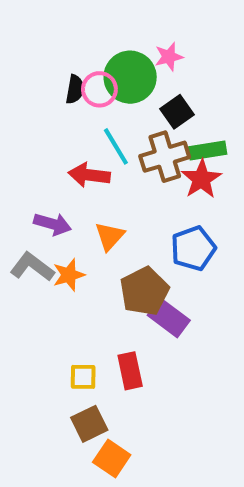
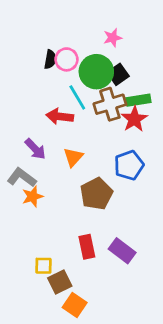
green circle: (130, 77) -> (96, 72), moved
purple arrow: (53, 224) -> (35, 149), turned 30
orange star: (69, 275) -> (33, 196), moved
purple rectangle: (169, 318) -> (122, 251), moved
yellow square: (83, 377) -> (43, 266), moved

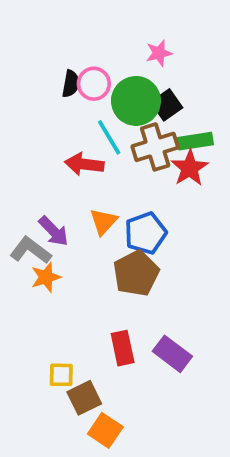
purple arrow: (35, 149) -> (54, 231), moved
blue pentagon: (129, 165) -> (146, 233), moved

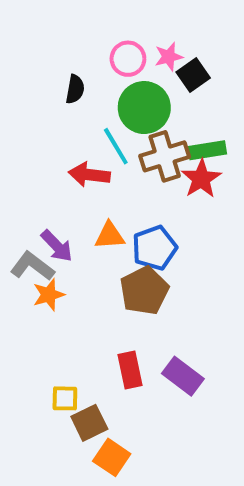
pink circle: (94, 84) -> (128, 59), moved
black square: (167, 105) -> (193, 75), moved
orange triangle: (103, 222) -> (110, 236), turned 44

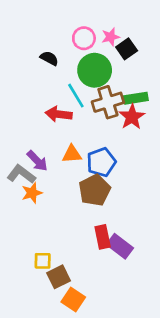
black semicircle: (75, 89) -> (49, 58), turned -72
red rectangle: (130, 370) -> (103, 237), moved

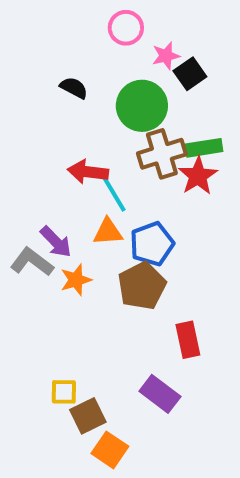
pink circle: (84, 38) -> (126, 28), moved
cyan line: (76, 96) -> (114, 194), moved
orange star: (32, 193) -> (76, 280), moved
red rectangle: (103, 237) -> (188, 340), moved
purple rectangle: (120, 246) -> (160, 394), moved

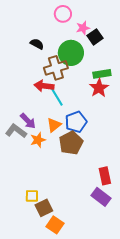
brown cross: (162, 154) -> (56, 68), moved
orange triangle: (108, 232) -> (54, 125), moved, turned -35
red rectangle: (188, 340) -> (105, 176), moved
purple rectangle: (160, 394) -> (101, 197), moved

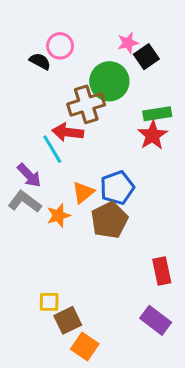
pink circle: (63, 14) -> (60, 46), moved
black semicircle: (37, 44) -> (40, 61), moved
cyan line: (57, 97) -> (52, 149), moved
purple arrow: (28, 121) -> (29, 175), moved
purple rectangle: (101, 197) -> (156, 320), moved

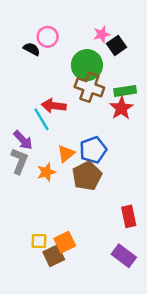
brown cross: (86, 104) -> (89, 87), moved, turned 36
gray L-shape: (25, 202) -> (19, 161), turned 75
orange square: (85, 347) -> (65, 242), moved, turned 30

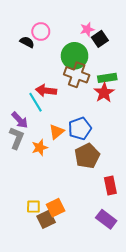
brown pentagon: (87, 176) -> (87, 156), moved

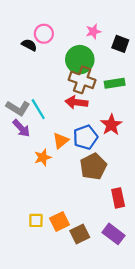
black square: (100, 39) -> (120, 44), moved, turned -35
red arrow: (46, 91) -> (76, 102), moved
red star: (104, 93) -> (111, 125), moved
gray L-shape: (17, 138) -> (18, 108), moved, turned 100
brown square: (46, 219) -> (80, 234), moved

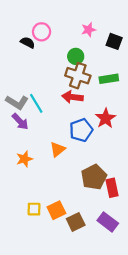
green circle: (80, 60) -> (76, 56), size x0.6
orange triangle: (61, 141) -> (58, 149), moved
orange star: (43, 157) -> (24, 159), moved
brown pentagon: (93, 166) -> (94, 177), moved

